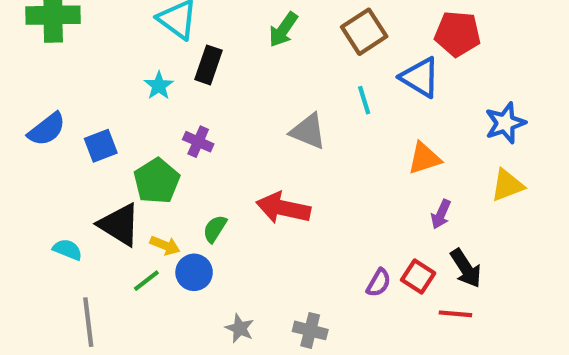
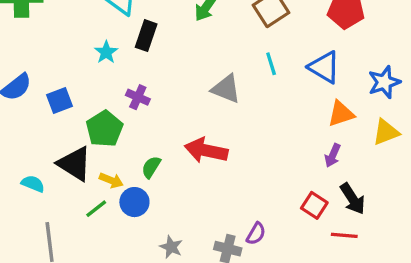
blue triangle: (420, 77) -> (324, 67), moved
orange triangle: (424, 158) -> (341, 114), moved
purple semicircle: (379, 283) -> (256, 234), moved

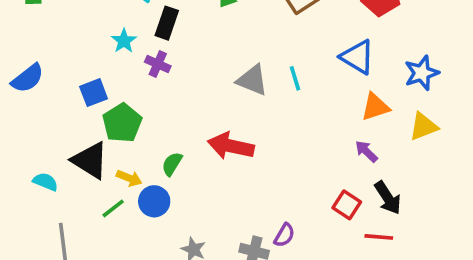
cyan line: (271, 64) -> (295, 78), moved
purple cross: (138, 97) -> (158, 64), moved
blue square: (60, 100) -> (94, 93), moved
purple arrow: (333, 155) -> (366, 151), turned 110

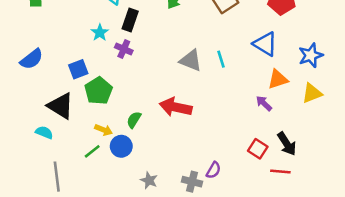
purple arrow: (366, 151) -> (264, 103), moved
black triangle: (90, 160) -> (61, 106), moved

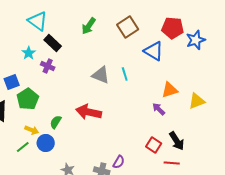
black rectangle: (130, 20) -> (53, 43), turned -66
blue triangle: (265, 44) -> (154, 51), moved
blue star: (311, 55) -> (196, 40), moved

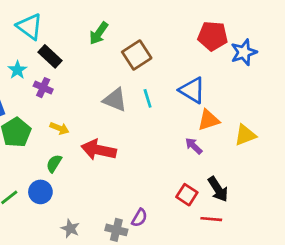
brown square: (128, 27) -> (137, 55), moved
blue triangle: (154, 51) -> (192, 90), moved
yellow arrow: (32, 130) -> (59, 128), moved

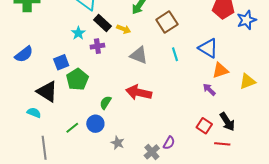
purple cross: (43, 88) -> (97, 46), turned -32
gray triangle: (115, 100) -> (139, 55), moved
yellow arrow: (59, 128) -> (124, 29), moved
gray star: (70, 229) -> (118, 143), moved
gray cross: (116, 230) -> (152, 152), turned 35

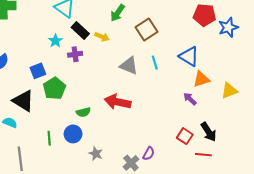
gray triangle: (139, 55) -> (129, 66), moved
green semicircle: (106, 103) -> (83, 112), turned -136
green line: (72, 128) -> (49, 138), turned -56

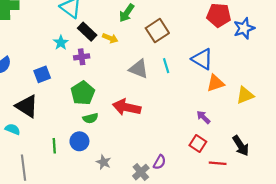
green pentagon: (54, 88) -> (83, 93), moved
purple arrow: (190, 99) -> (203, 117), moved
black arrow: (209, 132) -> (241, 146), moved

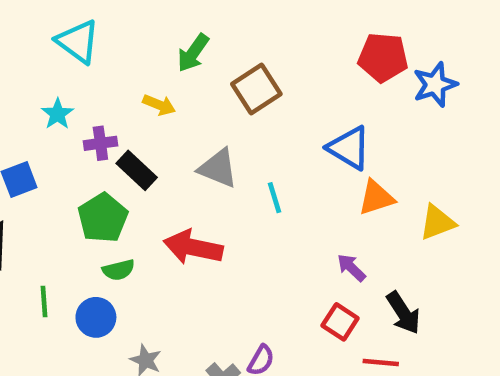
black rectangle: (87, 32) -> (137, 170), moved
cyan line: (166, 66) -> (275, 198), moved
green line: (54, 146) -> (44, 302), moved
black arrow: (241, 146) -> (403, 313), moved

